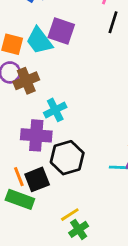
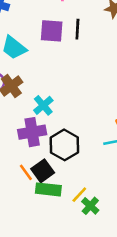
black line: (113, 22) -> (77, 29), moved
purple square: (61, 31) -> (52, 31), moved
green rectangle: (20, 199) -> (48, 189), moved

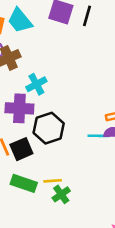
green rectangle: (48, 189) -> (24, 183), moved
yellow line: (79, 195) -> (53, 181), turned 30

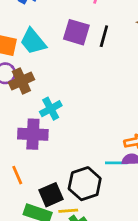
black hexagon: (49, 128) -> (85, 184), moved
black square: (21, 149) -> (51, 195), moved

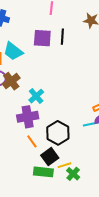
orange line: (17, 175) -> (32, 141), moved
black hexagon: (85, 184) -> (58, 133), moved

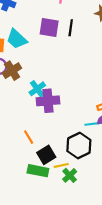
purple cross: (28, 117) -> (48, 101), moved
black hexagon: (58, 133) -> (79, 146), moved

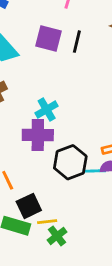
cyan cross: (37, 89) -> (47, 110), moved
black hexagon: (79, 146) -> (70, 162), moved

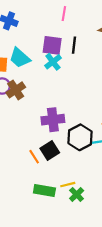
cyan cross: (47, 110) -> (53, 62), moved
black square: (29, 206) -> (50, 151), moved

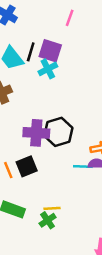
black line: (74, 45) -> (31, 52), moved
black hexagon: (80, 137) -> (58, 132), moved
yellow line: (68, 185) -> (52, 208), moved

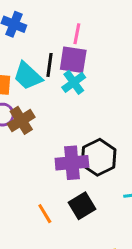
pink line: (70, 18) -> (77, 34), moved
black square: (27, 166) -> (82, 206), moved

